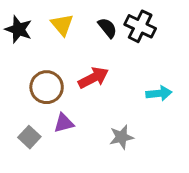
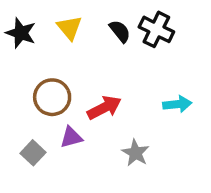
red arrow: (93, 78) -> (104, 108), moved
gray star: (121, 137) -> (136, 153), turned -30

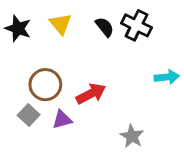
cyan arrow: (177, 104) -> (167, 77), moved
gray square: (33, 153) -> (29, 115), moved
gray star: (136, 153) -> (132, 136), moved

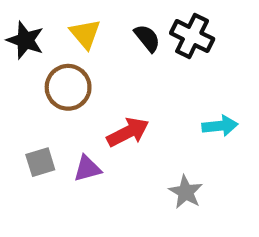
cyan arrow: (167, 77) -> (220, 126), moved
brown circle: (45, 85) -> (68, 87), moved
gray square: (29, 115) -> (40, 162), turned 30

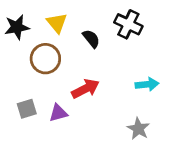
black semicircle: (147, 38) -> (91, 39), moved
black star: (25, 40) -> (17, 27), turned -30
gray star: (186, 192) -> (138, 129), moved

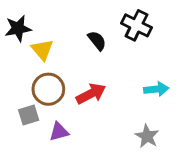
yellow triangle: (57, 23) -> (42, 50), moved
brown circle: (45, 59) -> (48, 89), moved
purple triangle: (58, 113) -> (59, 132), moved

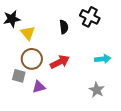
black semicircle: (97, 41) -> (64, 27), turned 32
gray square: (29, 115) -> (19, 76), turned 32

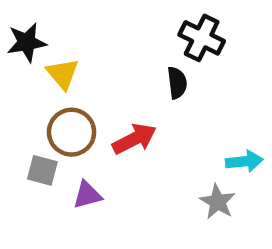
black semicircle: (64, 27) -> (177, 83), moved
cyan arrow: (103, 59) -> (244, 161), moved

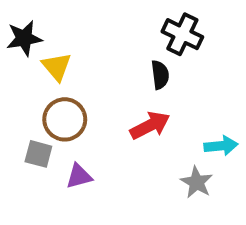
red arrow: (134, 139) -> (150, 126), moved

